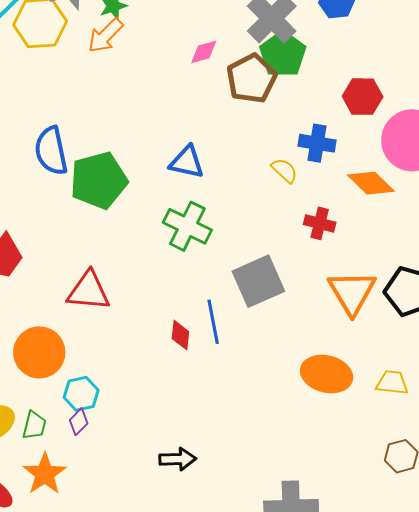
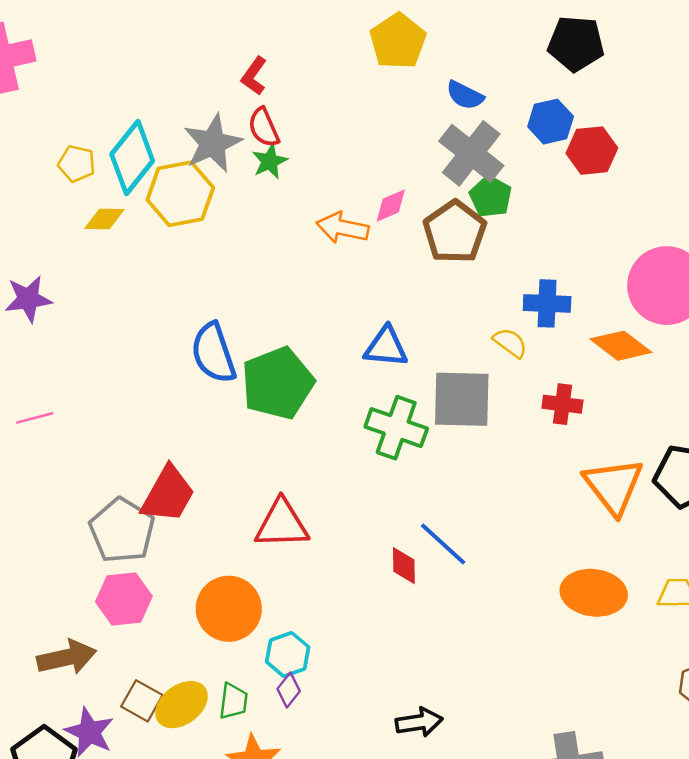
orange arrow: (105, 36) -> (343, 228), moved, turned 63
green pentagon: (283, 54) -> (491, 197), size x0.7
red hexagon: (363, 97) -> (592, 151), moved
gray square: (258, 281) -> (462, 399), moved, turned 32
blue line: (213, 322) -> (443, 544), turned -30

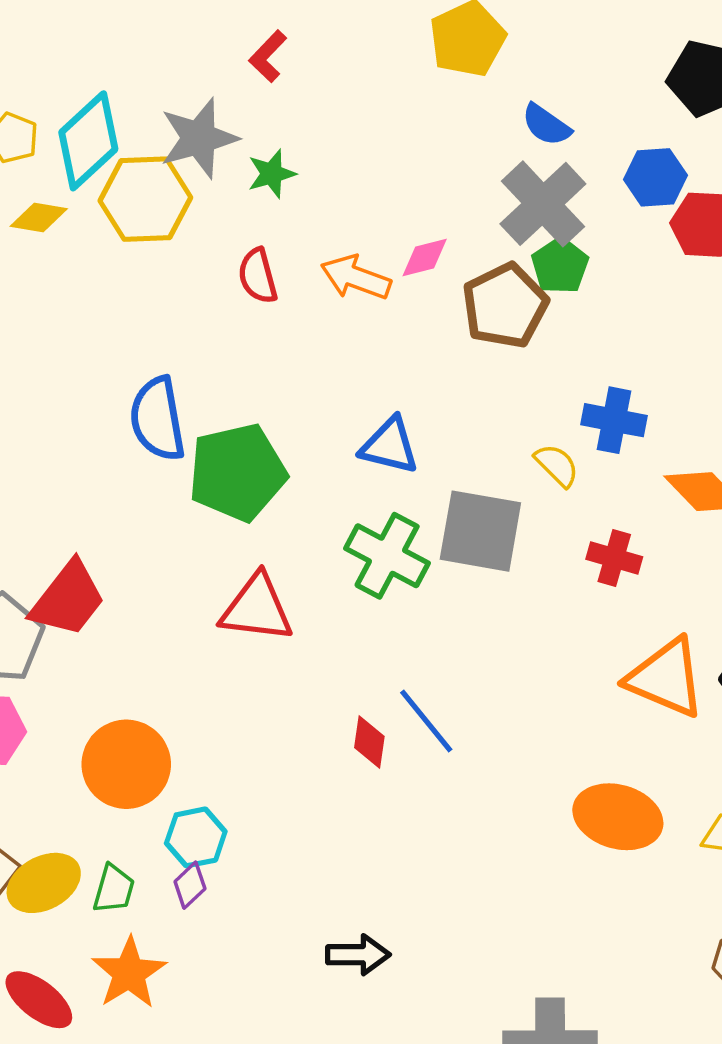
red semicircle: (264, 127) -> (258, 276), moved
orange triangle: (613, 486) -> (666, 678), turned -38
red triangle: (282, 524) -> (257, 608), moved

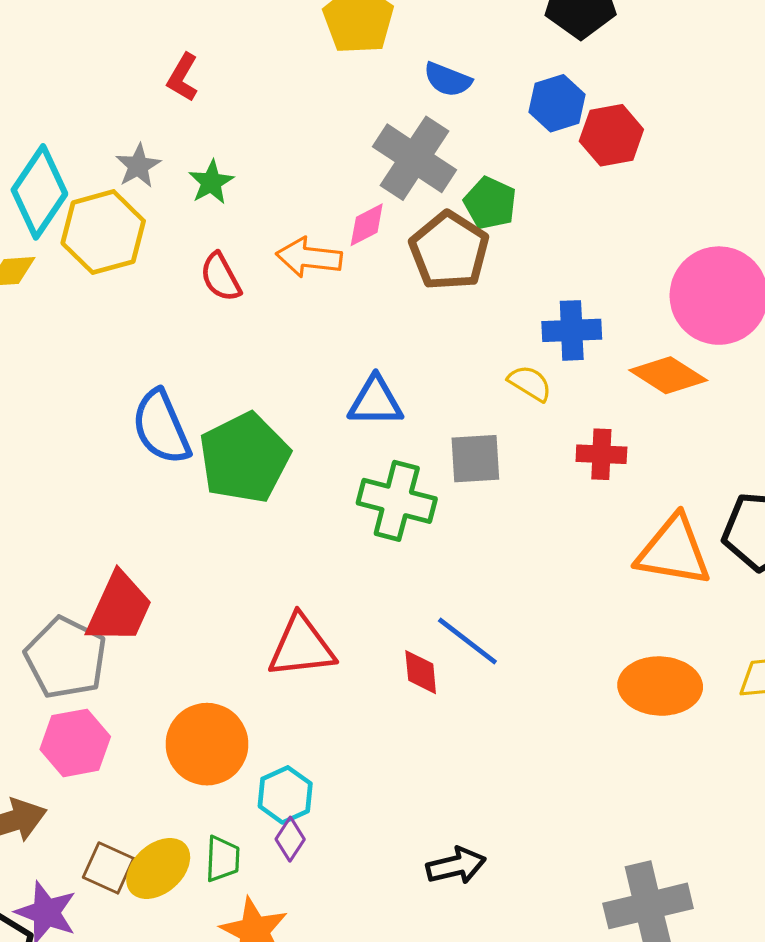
gray star: (199, 138) -> (138, 166), size x0.6
gray cross: (543, 204) -> (414, 158), moved
gray square: (480, 531) -> (475, 459), size x0.7
red triangle: (257, 608) -> (301, 647), moved

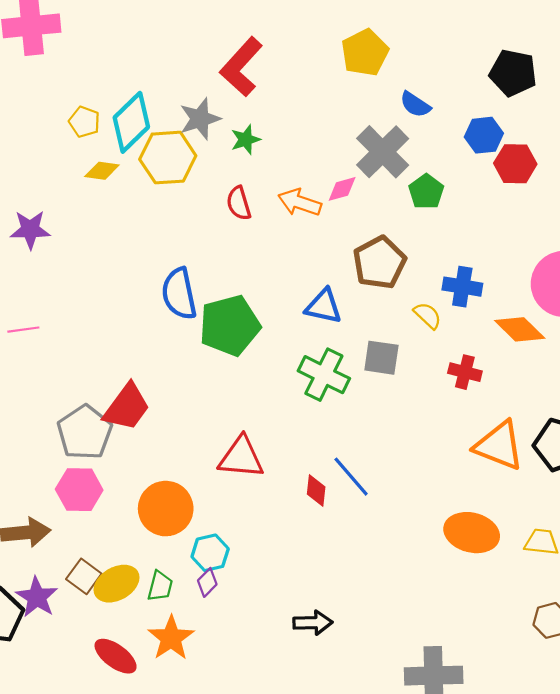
red L-shape: (183, 77) -> (241, 67), size x1.8
gray star: (138, 166) -> (200, 119), size x1.4
brown pentagon: (449, 251) -> (379, 263), moved

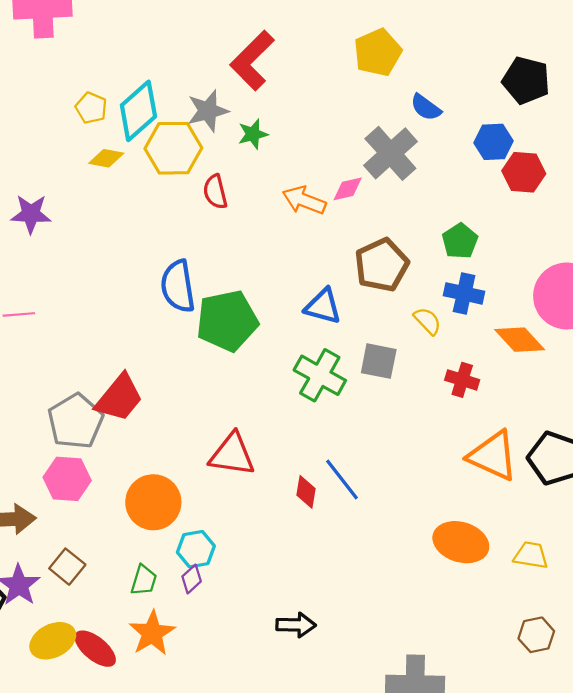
green pentagon: (426, 192) -> (460, 241), moved
red semicircle: (239, 203) -> (215, 192), moved
yellow ellipse: (117, 584) -> (53, 641), moved

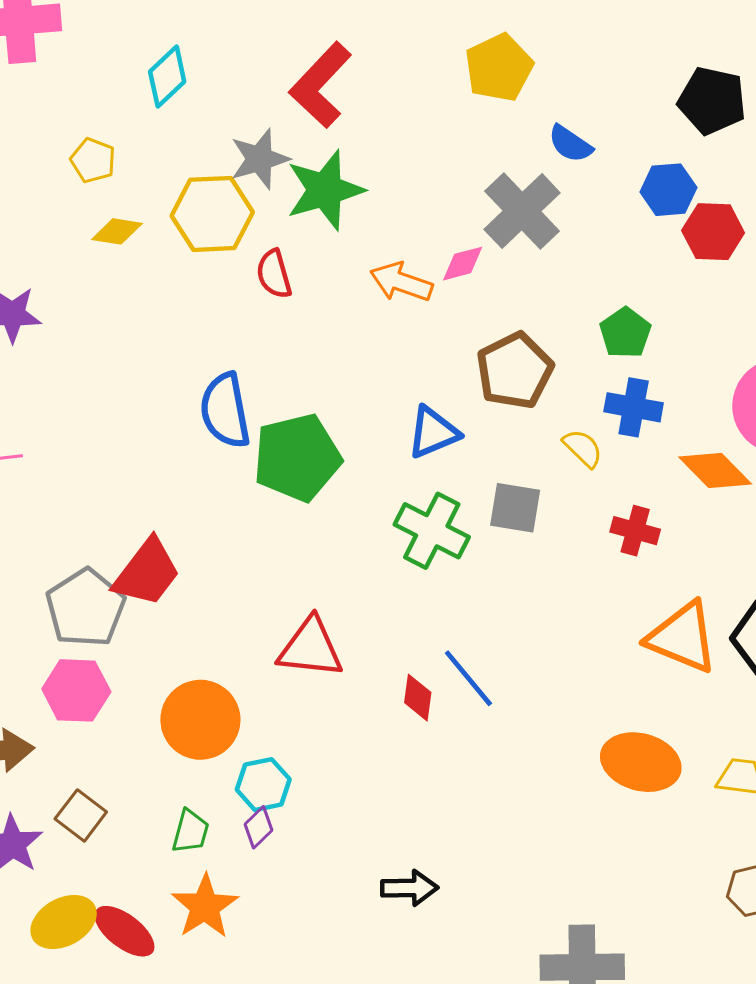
cyan diamond: (138, 111) -> (167, 77), moved, size x0.7
green star: (253, 134) -> (325, 190), size x1.8
blue triangle: (323, 306) -> (433, 432), turned -36

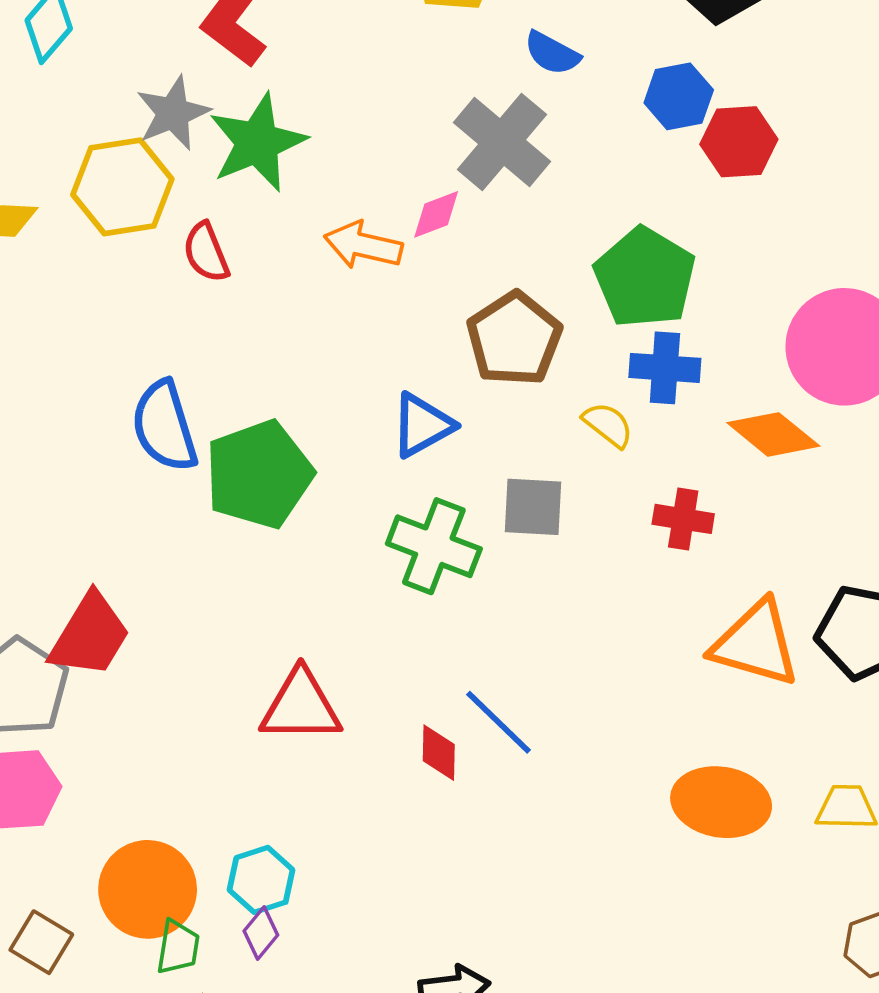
green pentagon: (625, 333) -> (645, 278), size x1.6
orange circle: (200, 720) -> (148, 889), moved

